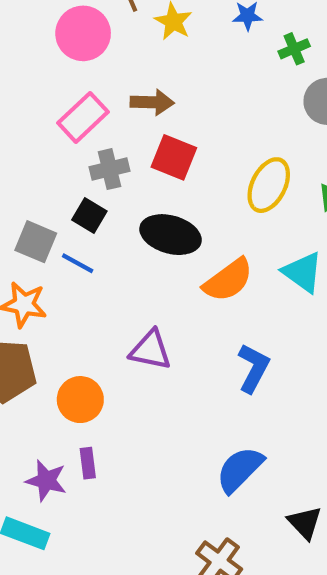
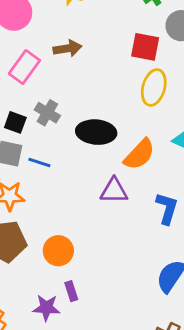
red square: (174, 157) -> (145, 47), moved
gray cross: (109, 169) -> (47, 113), moved, turned -35
black square: (89, 215) -> (15, 122), moved
purple triangle: (150, 350) -> (114, 191), moved

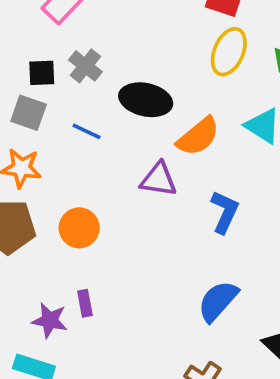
black square: (15, 122) -> (42, 73), turned -30
blue line: (39, 162) -> (87, 131), moved
orange circle: (58, 251) -> (79, 228), moved

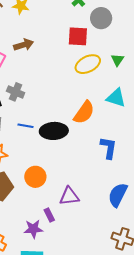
yellow ellipse: (229, 52) -> (88, 64), turned 55
black ellipse: (146, 100) -> (54, 131), moved
purple triangle: (159, 179) -> (69, 196), moved

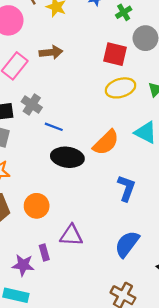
blue line: (25, 126) -> (54, 127), moved

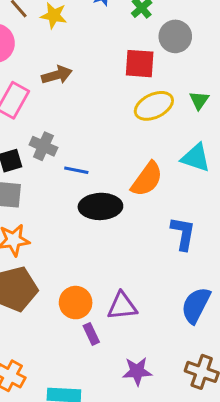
orange circle: (37, 206) -> (76, 303), moved
purple star: (23, 265) -> (137, 371), moved

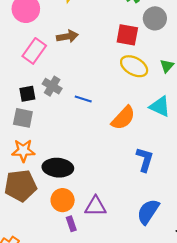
yellow ellipse: (154, 106) -> (134, 66), turned 48
blue line: (76, 170) -> (83, 99), moved
black ellipse: (100, 206) -> (58, 168), moved

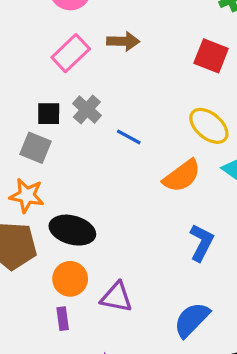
yellow ellipse: (134, 66) -> (209, 126), moved
purple rectangle: (71, 224) -> (63, 319), moved

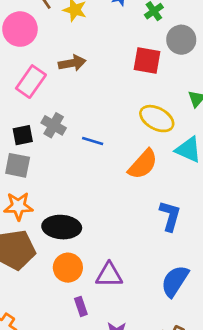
purple rectangle: (63, 319) -> (81, 306), moved

